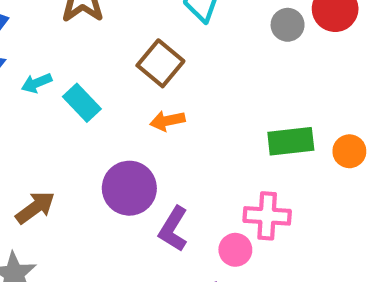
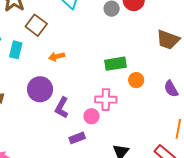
brown square: (160, 63) -> (36, 25), moved
cyan rectangle: (82, 103) -> (16, 50), turned 60
orange circle: (349, 151) -> (136, 80), moved

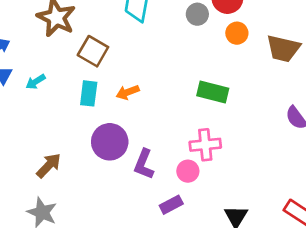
cyan rectangle: (16, 50) -> (89, 93), moved
green rectangle: (116, 64) -> (213, 92), turned 30
orange circle: (136, 80) -> (237, 33), moved

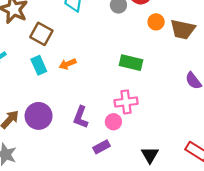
orange circle: (237, 33) -> (156, 22), moved
cyan rectangle: (89, 93) -> (39, 65), turned -30
purple circle: (110, 142) -> (39, 116), moved

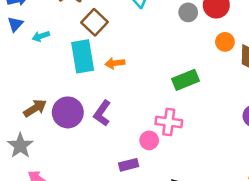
green rectangle: (131, 63) -> (185, 80), turned -50
cyan rectangle: (39, 65) -> (83, 56), size x1.5
purple L-shape: (81, 117) -> (102, 113), moved

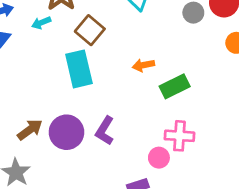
cyan arrow: (41, 36) -> (41, 23), moved
orange arrow: (115, 63) -> (143, 65), moved
green rectangle: (185, 80) -> (175, 86), moved

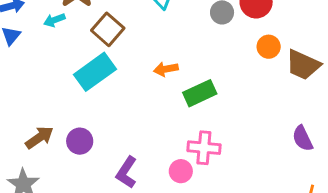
cyan rectangle: (79, 69) -> (95, 72), turned 66
purple L-shape: (105, 131) -> (127, 172), moved
purple circle: (66, 132) -> (80, 141), size x0.7

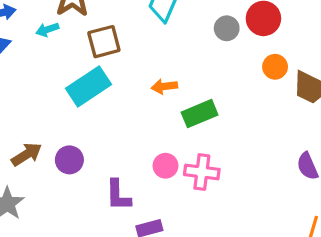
brown square: (108, 29) -> (104, 42), turned 32
pink circle: (181, 171) -> (165, 166), moved
purple L-shape: (127, 172) -> (118, 195), turned -36

